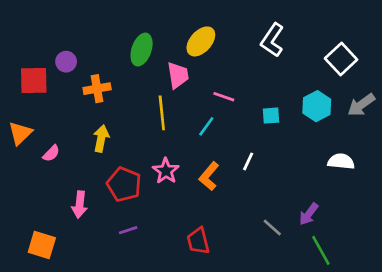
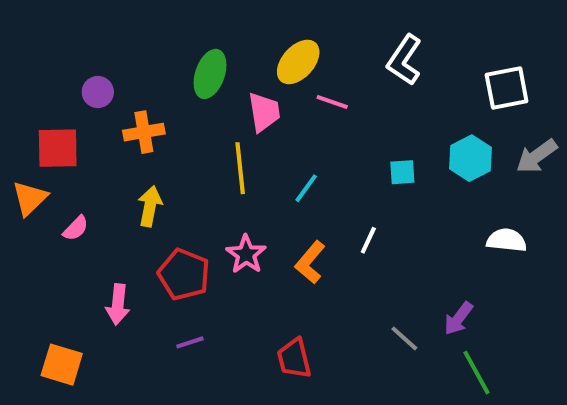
white square: (341, 59) -> (507, 88), turned 32
red square: (34, 81) -> (58, 148), moved
pink line: (224, 97) -> (332, 102), moved

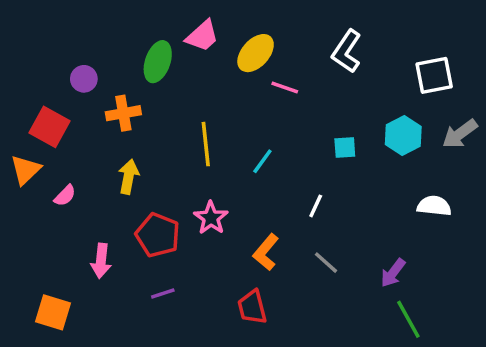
green ellipse: (210, 74) -> (158, 62), moved
pink trapezoid: (264, 112) -> (202, 36), moved, turned 57
red square: (58, 148) -> (50, 127), turned 30
orange L-shape: (310, 262) -> (266, 252), moved
gray line: (404, 338) -> (326, 263), moved

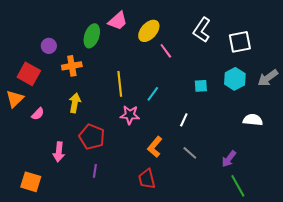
white square: (434, 75) -> (240, 42), moved
pink line: (285, 87) -> (166, 51), turned 35
pink star: (211, 218) -> (130, 115), moved, turned -30
purple line: (163, 293) -> (95, 171), turned -64

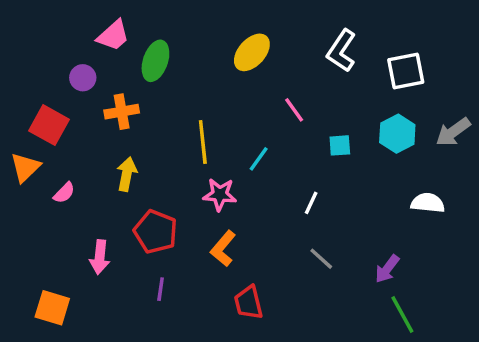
pink trapezoid: (118, 21) -> (113, 35), moved
pink line: (166, 51) -> (294, 110), moved
orange L-shape: (155, 147) -> (223, 249), moved

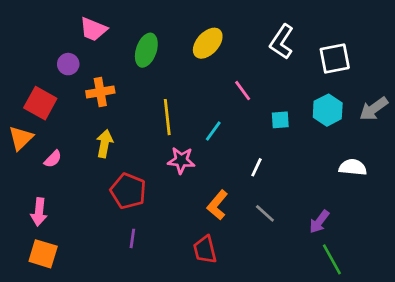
pink trapezoid: (113, 35) -> (93, 29), turned 64
green ellipse: (155, 61) -> (146, 50), moved
orange L-shape: (223, 249) -> (217, 205), moved
pink arrow: (100, 257) -> (39, 212), moved

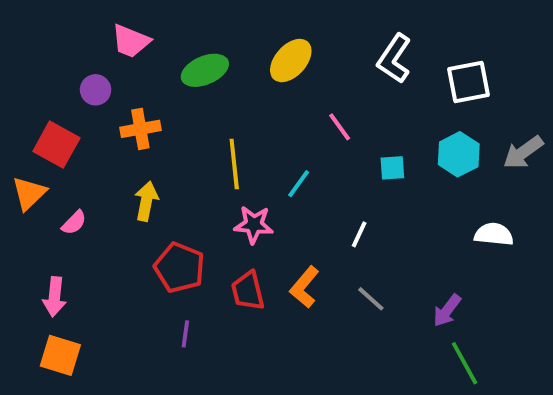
green ellipse: (146, 50) -> (205, 70), turned 48
red trapezoid: (205, 250) -> (248, 291), moved

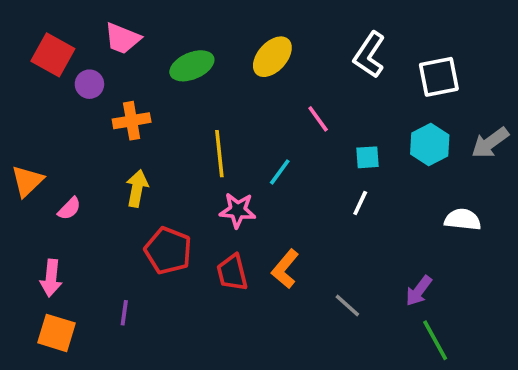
red square: (56, 145) -> (53, 55), moved
white line: (359, 234) -> (360, 203), moved
gray line: (371, 299) -> (347, 305), moved
purple line: (185, 334) -> (124, 313), moved

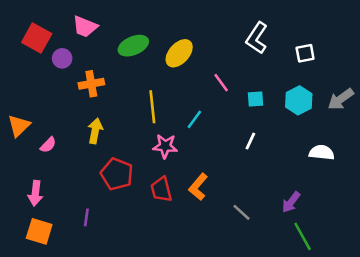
yellow ellipse: (272, 57) -> (179, 53), moved
white square: (439, 77) -> (305, 53), size x0.7
cyan square: (368, 157) -> (255, 99), moved

